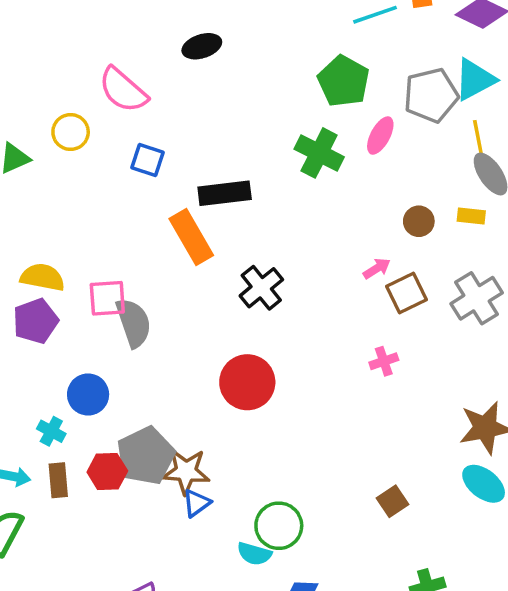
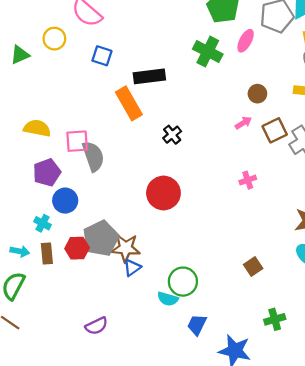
brown circle: (419, 221) -> (257, 94), moved
black cross: (261, 288) -> (172, 135), size x0.7
brown square: (407, 293) -> (275, 130), moved
purple pentagon: (36, 321) -> (47, 172), moved

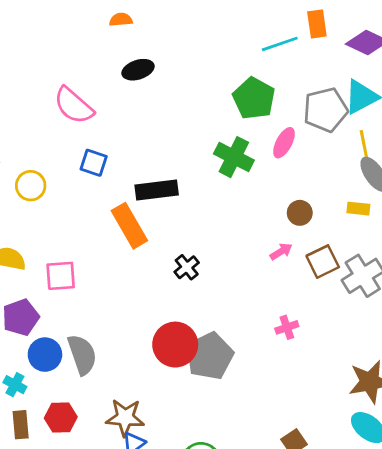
yellow circle: (54, 39) -> (31, 186), moved
gray semicircle: (93, 156) -> (82, 355), moved
gray pentagon: (101, 238) -> (210, 356), moved

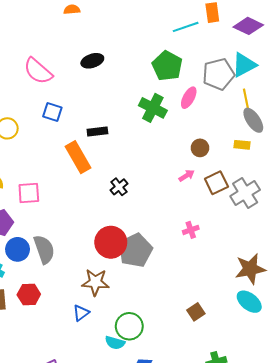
black ellipse: (138, 70) -> (92, 61), moved
black rectangle: (157, 190) -> (97, 131), size x0.7
brown star: (125, 418) -> (95, 282), moved

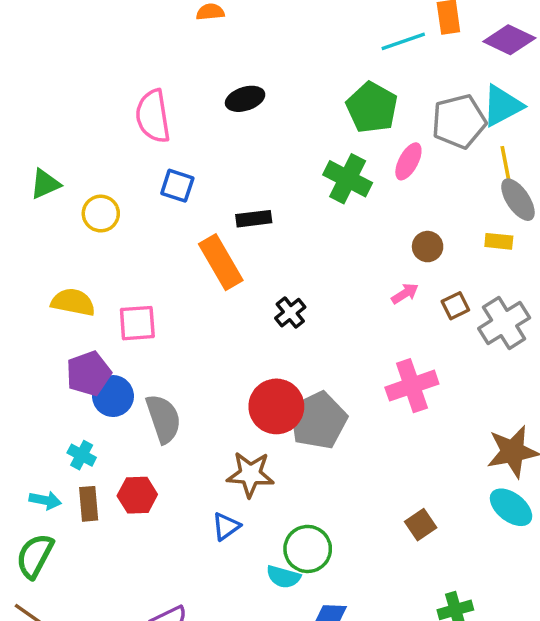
pink semicircle: (38, 71) -> (153, 116), turned 40
brown square: (216, 183) -> (455, 306), size x0.7
pink cross: (191, 230) -> (412, 386), size x1.8
blue circle: (18, 249) -> (113, 396), moved

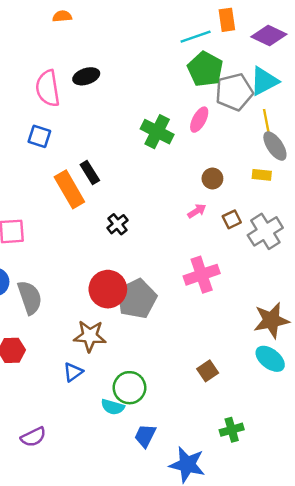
green pentagon: (372, 108) -> (205, 69), moved
pink semicircle: (153, 116) -> (48, 88), moved
black rectangle: (254, 219) -> (90, 172), moved, turned 65

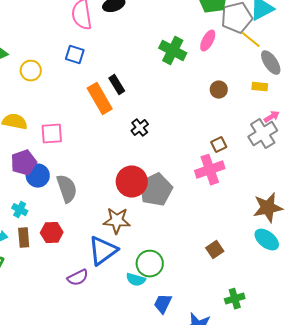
yellow line: (267, 122) -> (251, 40), moved, turned -40
pink arrow: (197, 211) -> (272, 117), moved
brown square: (232, 219) -> (219, 145), moved
blue triangle: (73, 372) -> (103, 251), size x1.8
purple semicircle: (33, 437) -> (78, 278), moved

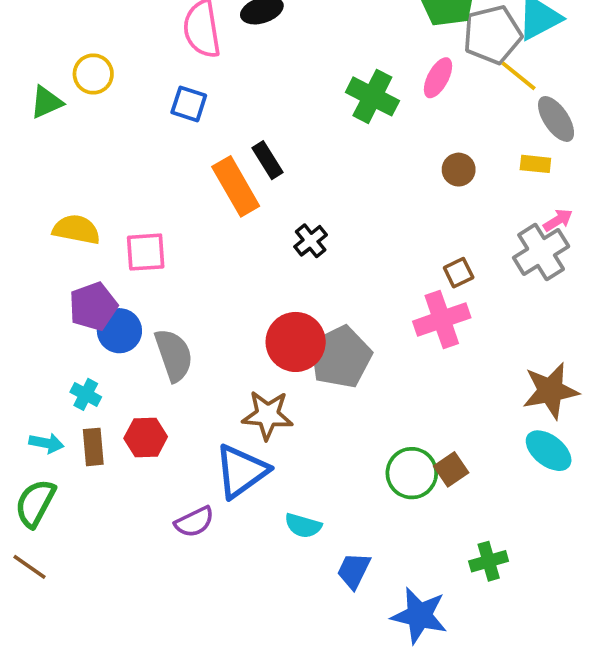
yellow circle: (31, 71) -> (93, 74), moved
green circle: (150, 264) -> (412, 473), moved

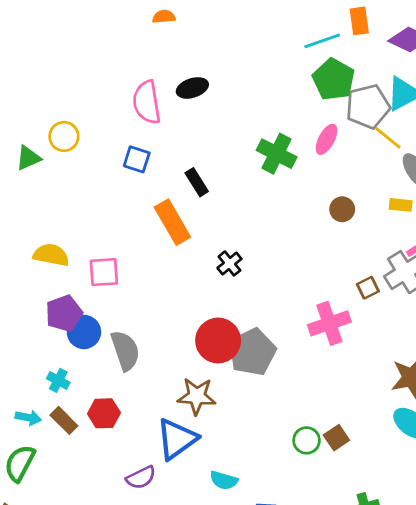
black rectangle: (267, 160) -> (197, 182), moved
brown square: (459, 273) -> (368, 288), moved
brown rectangle: (93, 447) -> (64, 420), turned -40
green circle: (412, 473) -> (307, 440), size x0.7

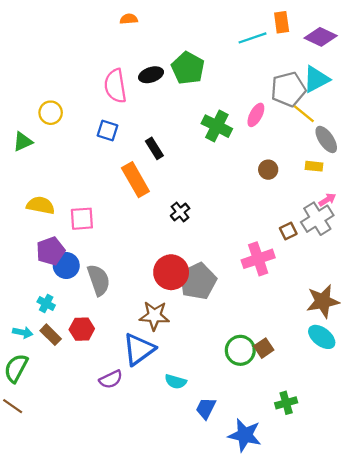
green pentagon: (334, 79) -> (188, 68), moved
green triangle: (28, 158) -> (23, 142), moved
green circle: (307, 440) -> (240, 350), size x1.4

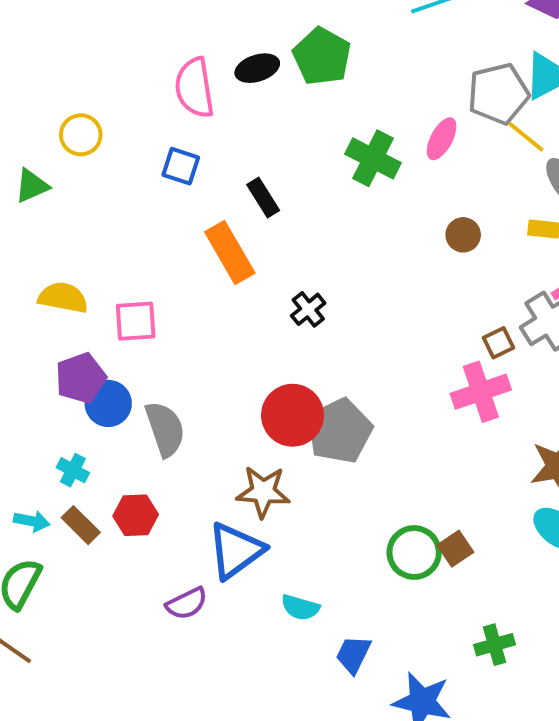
pink cross: (258, 259) -> (481, 392), moved

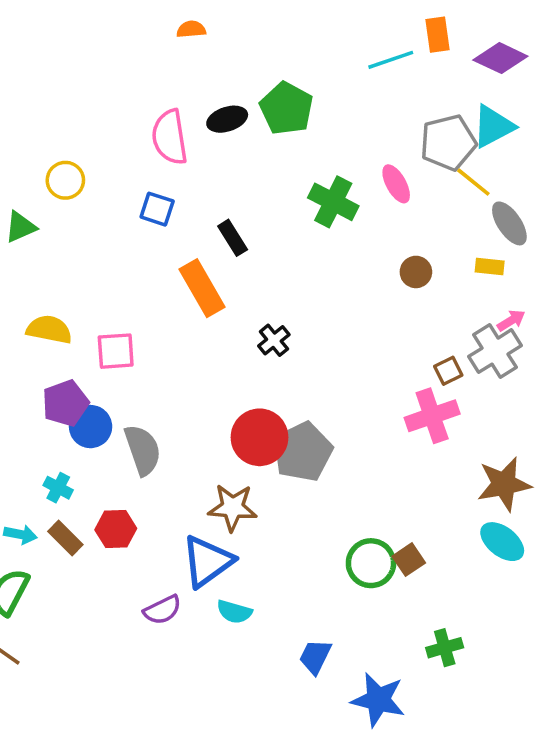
pink ellipse: (442, 139) -> (396, 184), turned -57
cyan semicircle: (300, 607) -> (234, 612), moved

